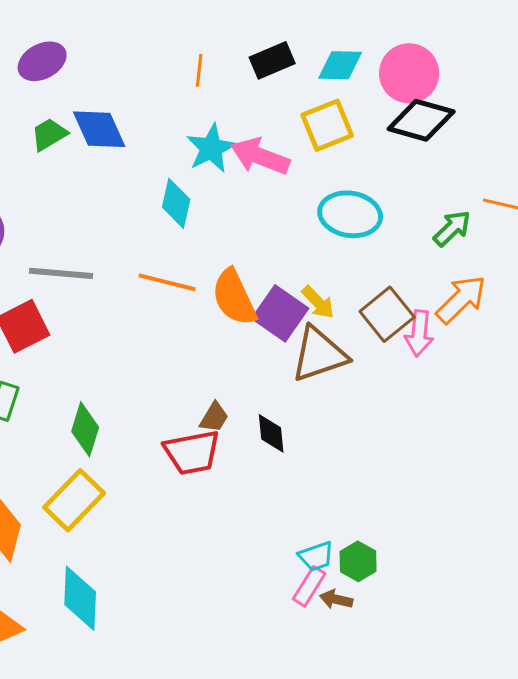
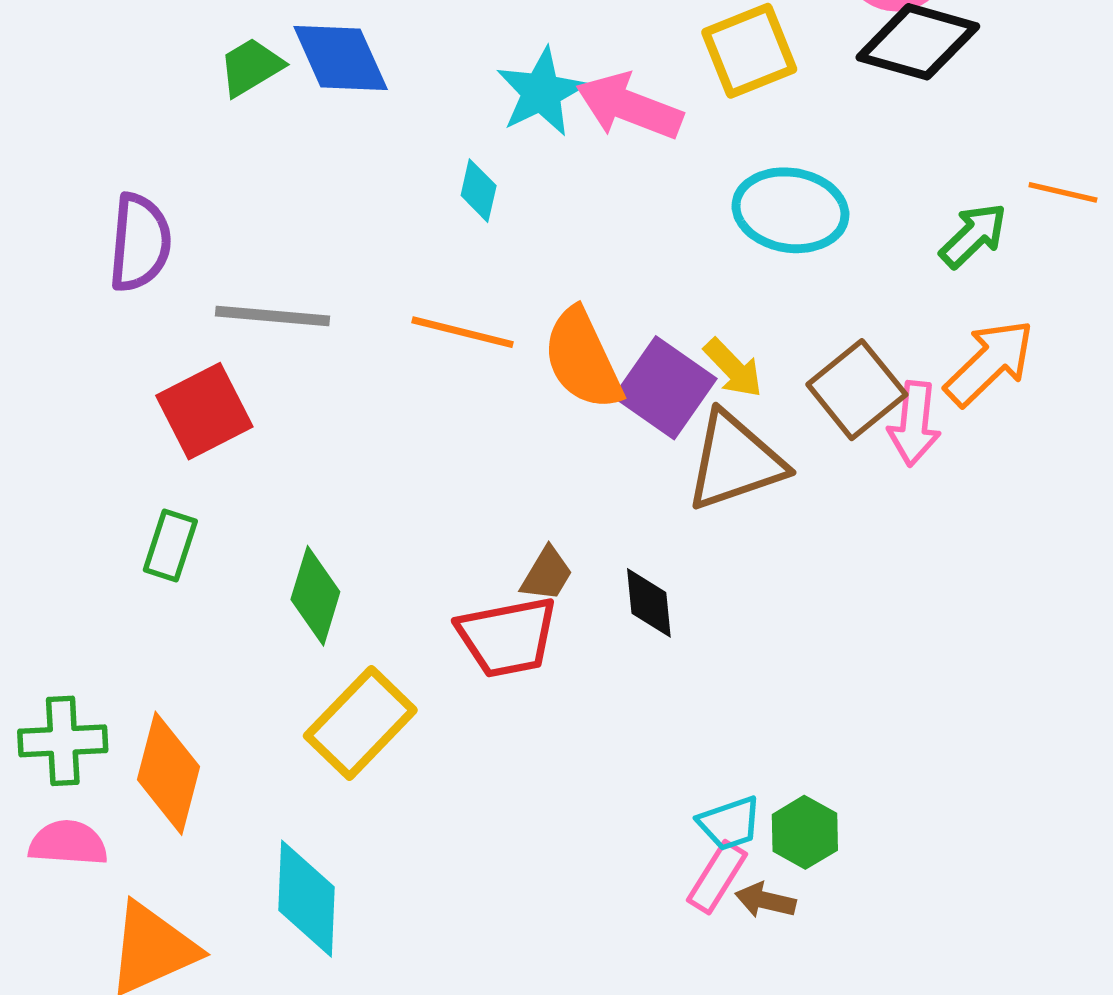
cyan diamond: (176, 203) -> (479, 191), size x0.7
yellow rectangle: (74, 500) -> (360, 723), moved

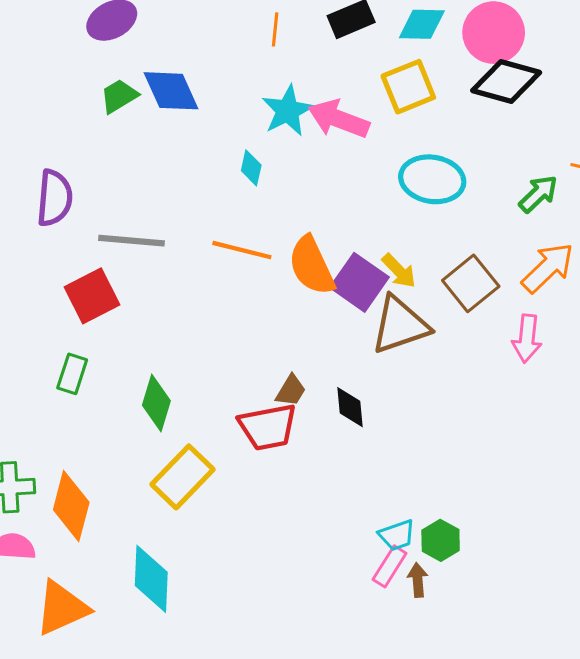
pink arrow: (914, 424) -> (527, 339), moved
brown arrow: (765, 900) -> (418, 580), turned 72

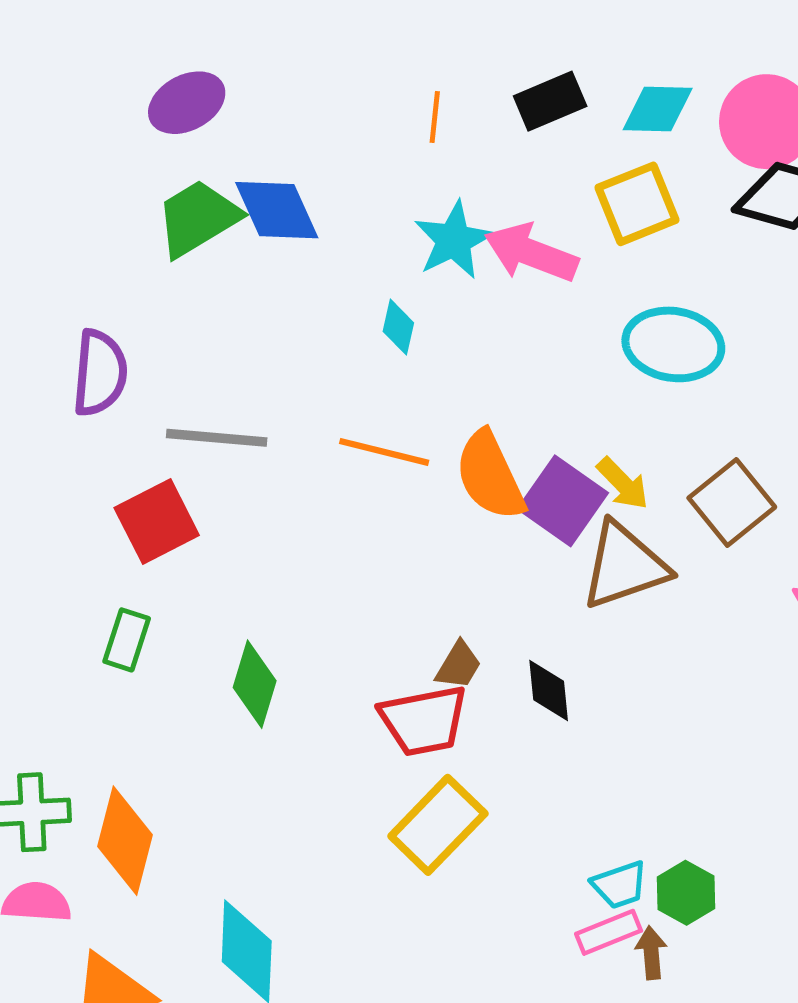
green trapezoid: (119, 96) -> (198, 218), size x1.5
yellow rectangle: (182, 477) -> (438, 825), moved
pink rectangle: (390, 566) -> (609, 932), turned 36

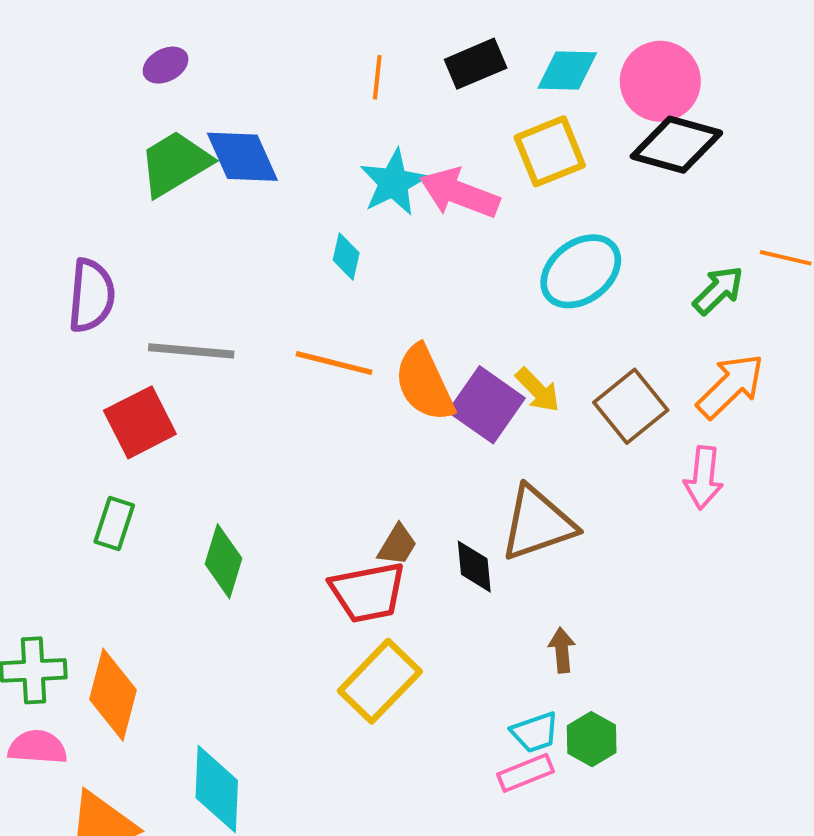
purple ellipse: (187, 103) -> (166, 65), size x0.7
cyan ellipse: (673, 344) -> (581, 271), turned -46
brown triangle: (624, 566) -> (538, 523), moved
brown arrow: (651, 953) -> (562, 650), moved

